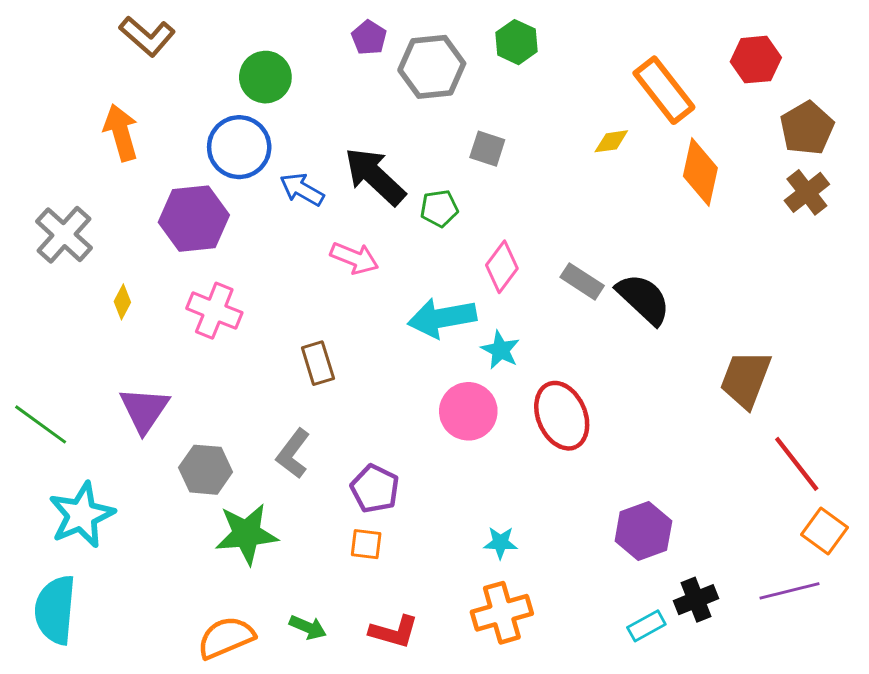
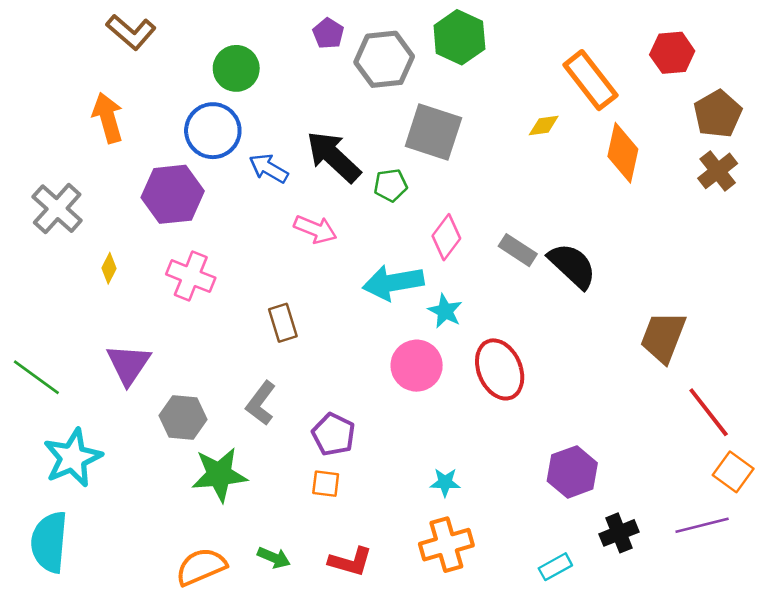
green hexagon: (516, 42) -> (459, 37), size x1.4
gray square: (487, 149) -> (433, 132), size x1.8
cyan rectangle: (646, 626) -> (555, 567), moved

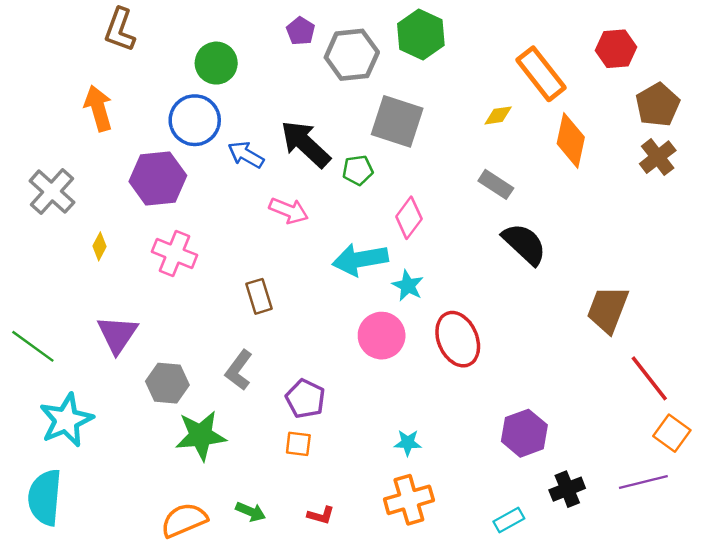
brown L-shape: (131, 32) -> (120, 30), turned 69
gray rectangle: (518, 250) -> (496, 184), moved
red L-shape: (350, 562) -> (321, 515), size x0.7

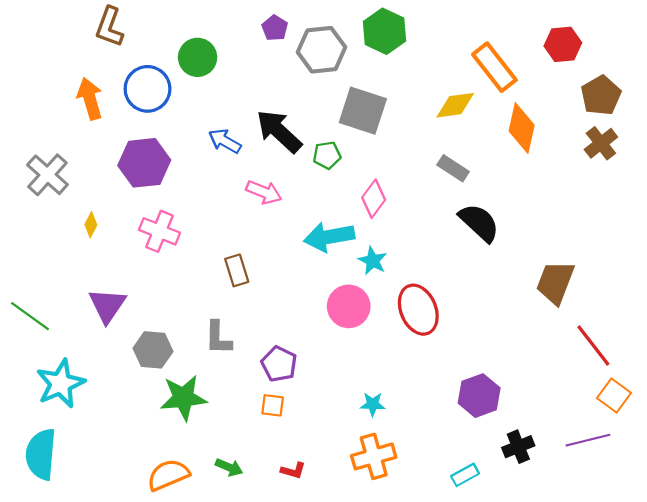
yellow diamond: (498, 115) -> (455, 105), size x1.5
blue circle: (195, 120) -> (148, 89), moved
gray L-shape: (239, 370) -> (218, 338), turned -36

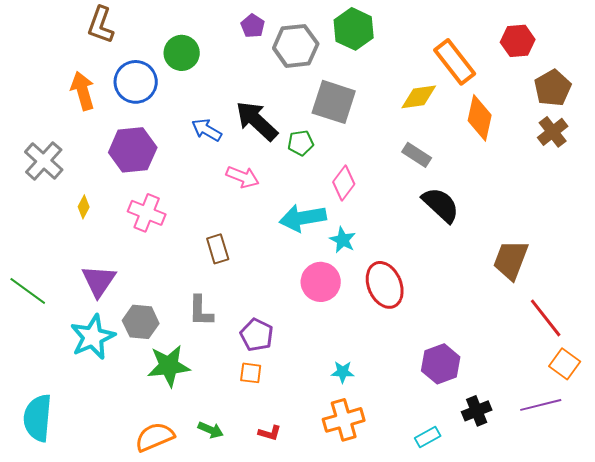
cyan star: (61, 384) -> (93, 337), moved

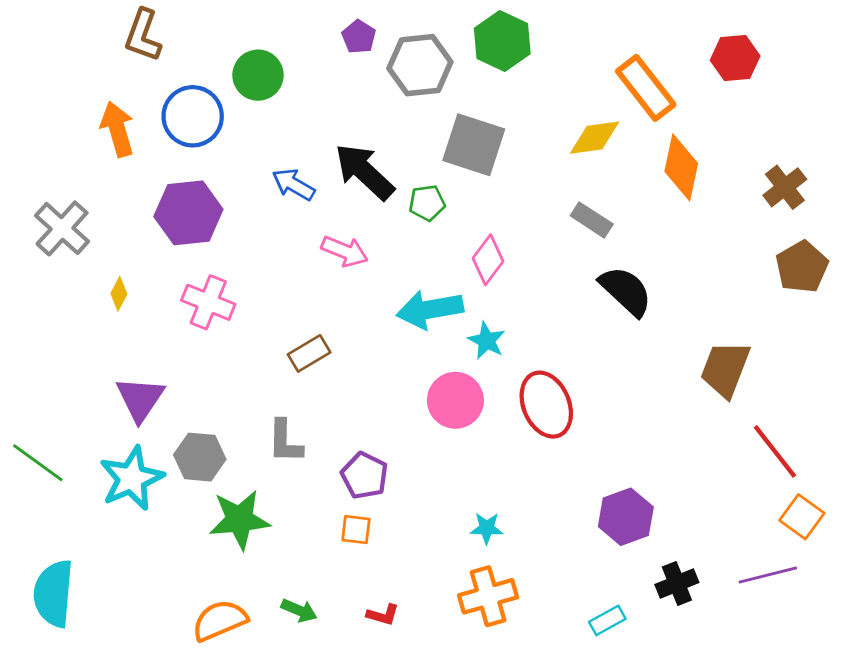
brown pentagon: (553, 88) -> (802, 267), moved
brown rectangle: (218, 249) -> (309, 353), turned 76
green line: (28, 291) -> (38, 463), moved

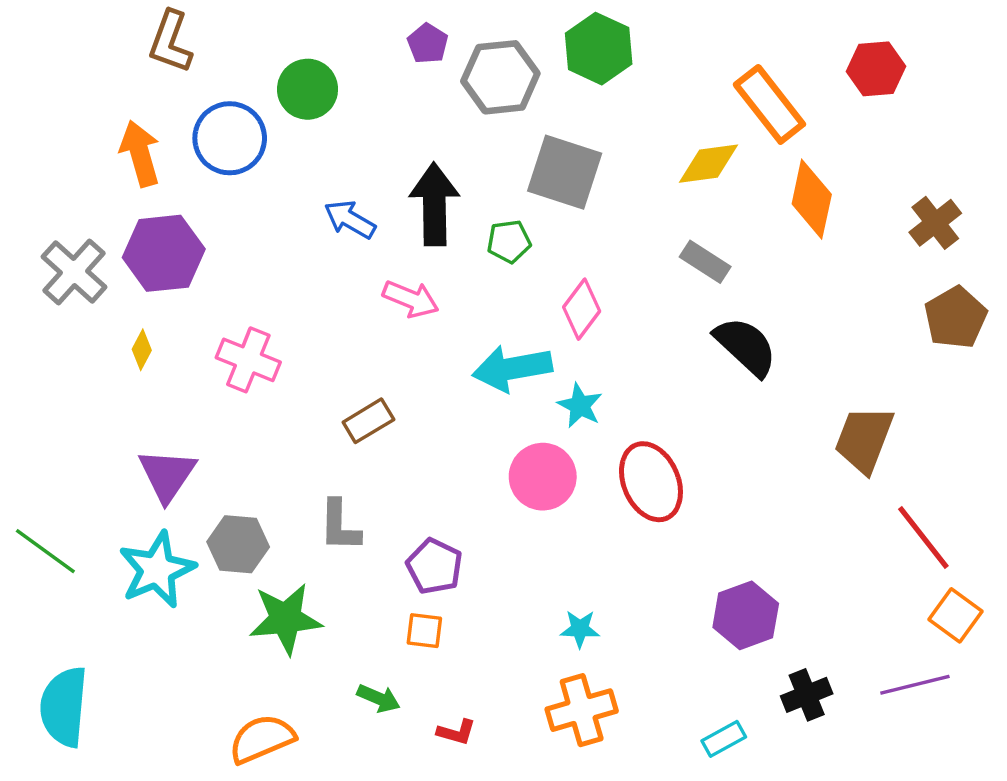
black arrow: (365, 172) -> (434, 204), turned 46
purple hexagon: (188, 213) -> (164, 253), moved
green arrow: (299, 610) -> (379, 698), moved

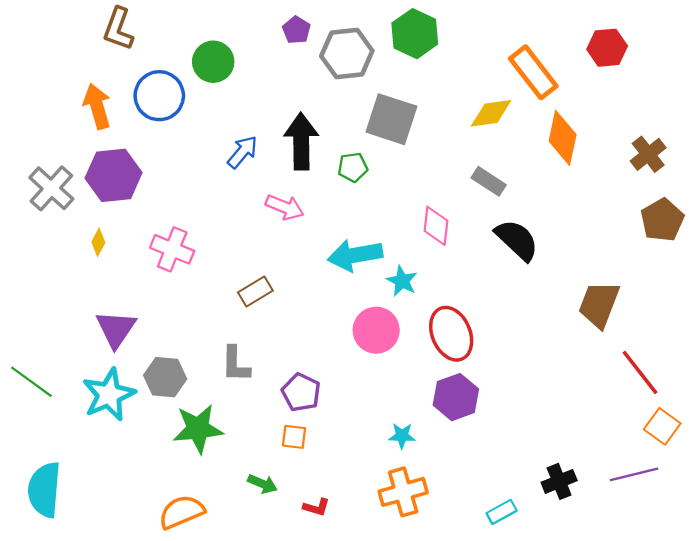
blue arrow: (350, 219) -> (242, 152), turned 100
pink diamond: (582, 309) -> (436, 226), moved, turned -30
purple hexagon: (746, 615) -> (456, 397), moved

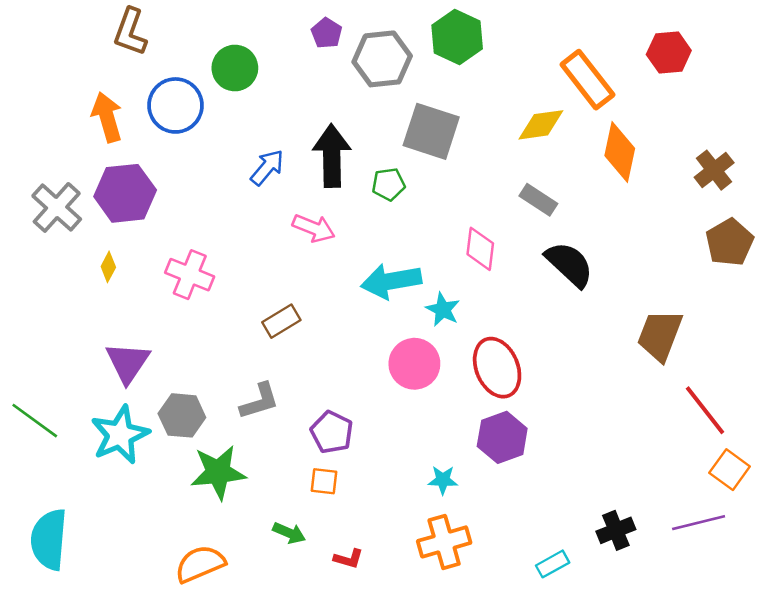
gray L-shape: (235, 364) -> (259, 401), turned -108

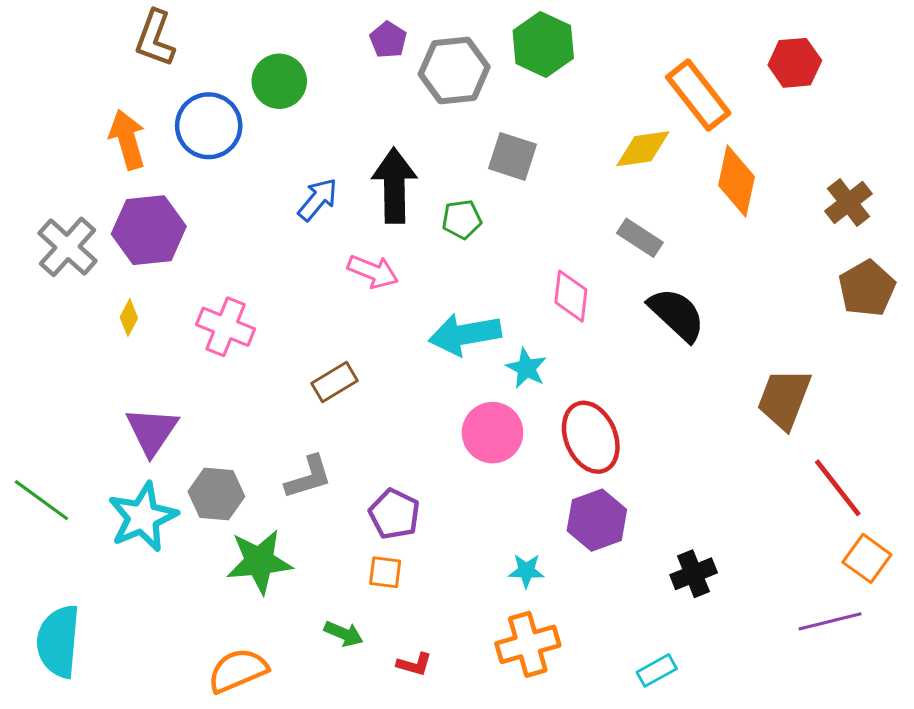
gray square: (431, 131) -> (512, 156), size x0.7
black cross: (616, 530) -> (694, 574), moved

